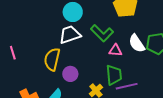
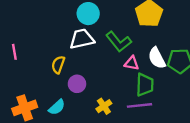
yellow semicircle: (52, 59) -> (58, 65), size x0.7
green trapezoid: (114, 75) -> (145, 85), moved

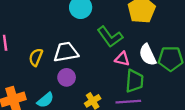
white trapezoid: (82, 39) -> (66, 52), moved
yellow semicircle: (58, 65) -> (36, 57), moved

